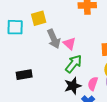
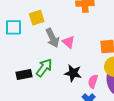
green arrow: (74, 64) -> (44, 68), moved
black star: (73, 86) -> (73, 73), moved, turned 30

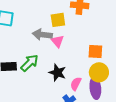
yellow square: (37, 18) -> (58, 20), moved
gray arrow: (52, 38) -> (42, 35), turned 114

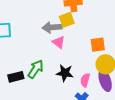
yellow square: (58, 20) -> (67, 20), moved
gray arrow: (42, 35) -> (52, 27), moved

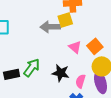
pink triangle: (59, 42) -> (75, 47), moved
orange square: (98, 45) -> (95, 46), turned -35

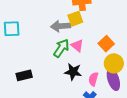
pink triangle: (75, 47) -> (77, 46), moved
green arrow: (32, 68) -> (61, 48), moved

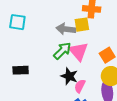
pink triangle: (77, 46) -> (78, 51), size x1.5
pink semicircle: (93, 79) -> (80, 86), moved

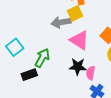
cyan square: (17, 22) -> (15, 47), moved, turned -30
green arrow: (62, 51) -> (42, 58), moved

